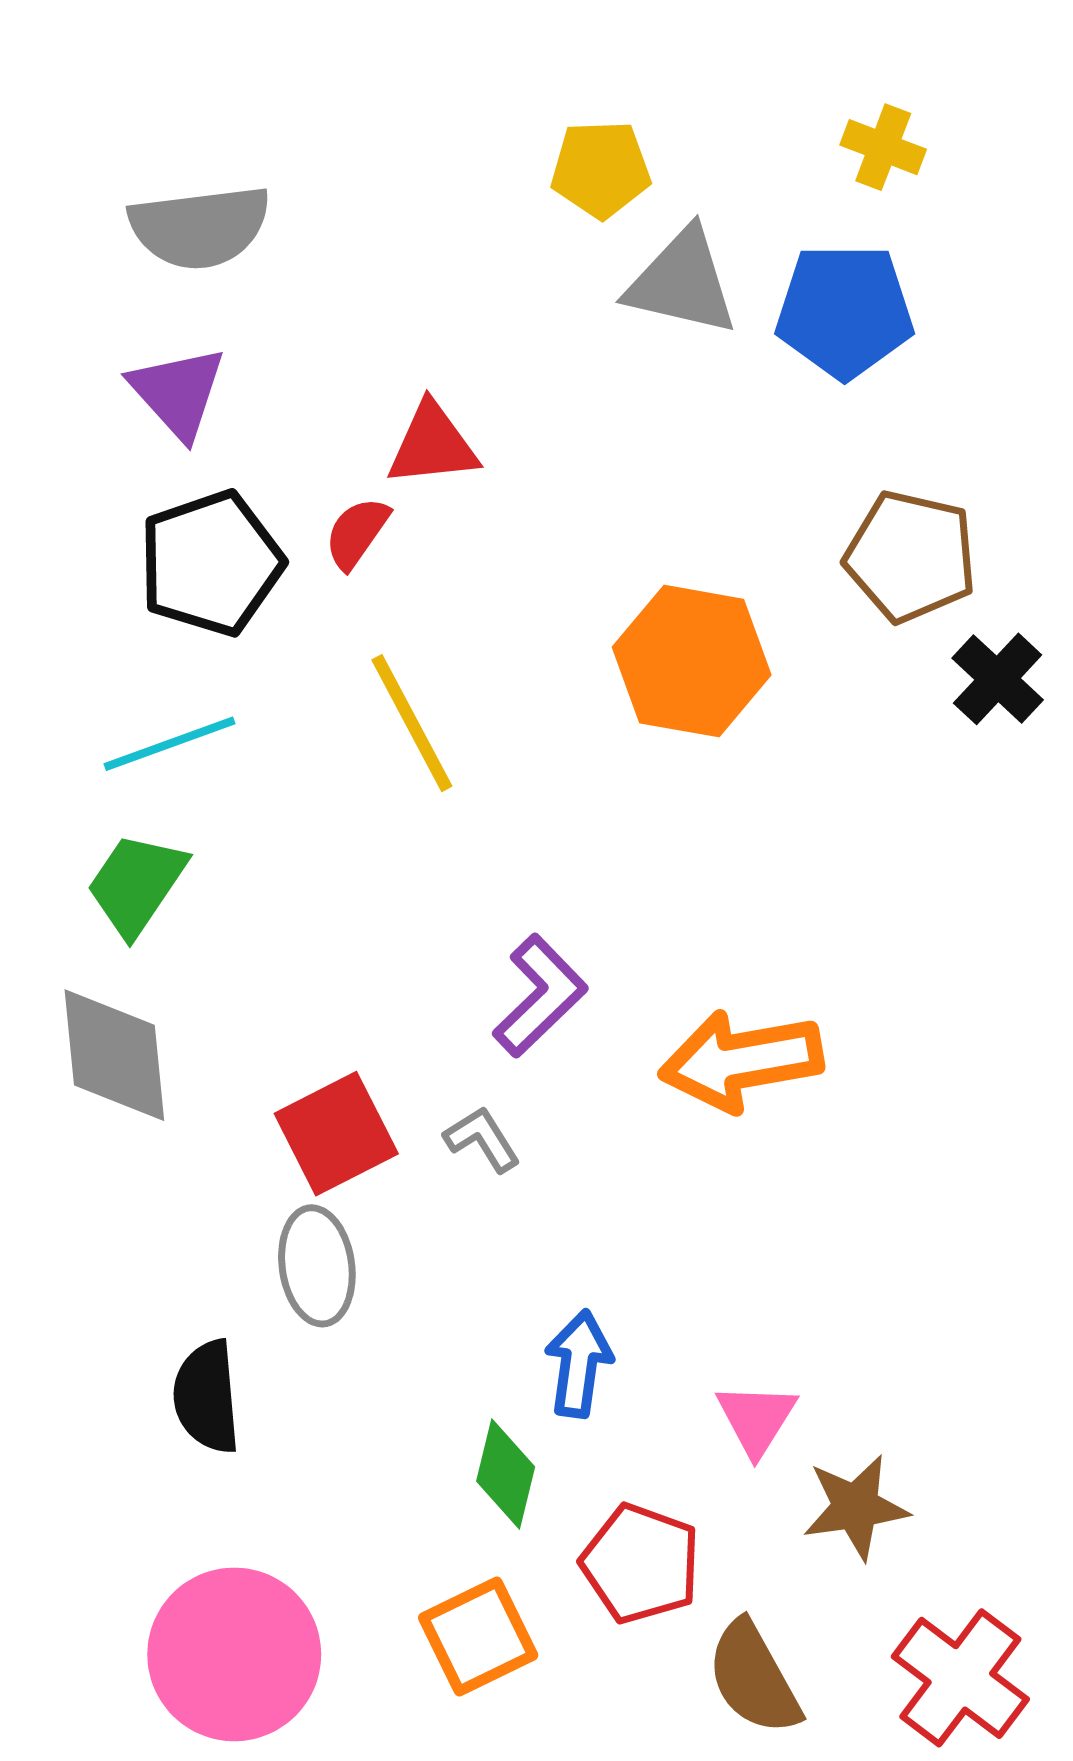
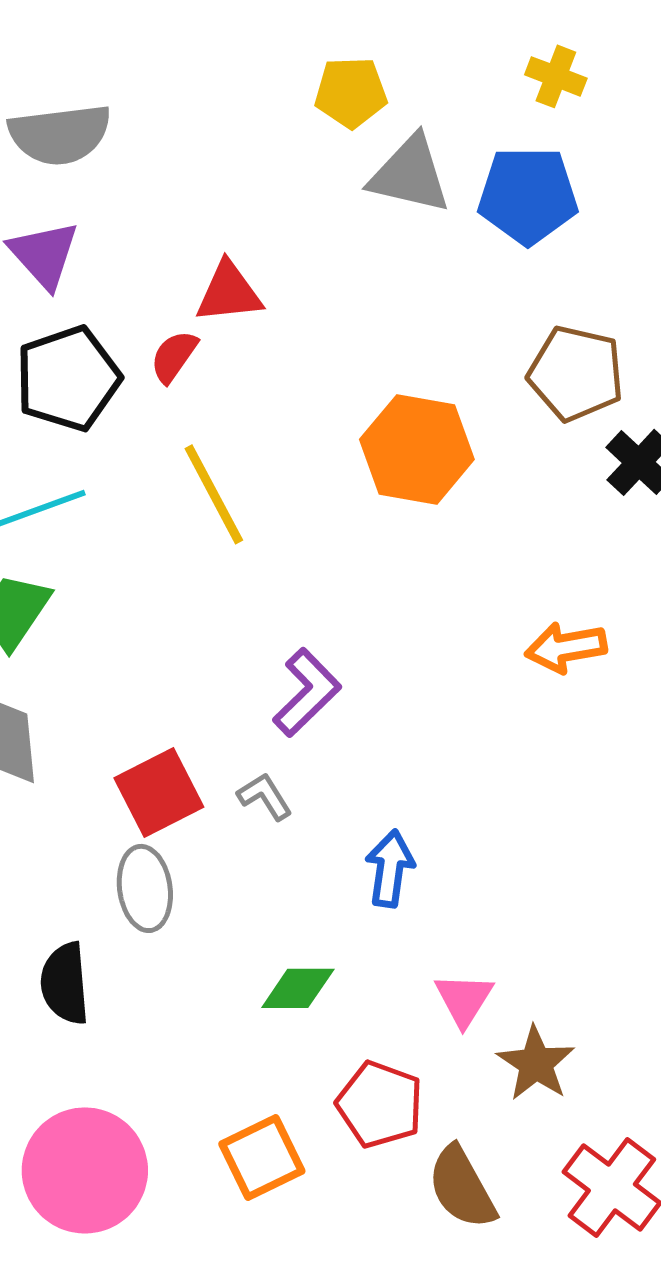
orange arrow: (741, 1061) -> (566, 647), moved, size x0.7
blue arrow: (579, 1364) -> (390, 868), moved
green diamond: (506, 1474) -> (298, 988), moved, turned 76
brown star: (856, 1507) -> (536, 1063), turned -30

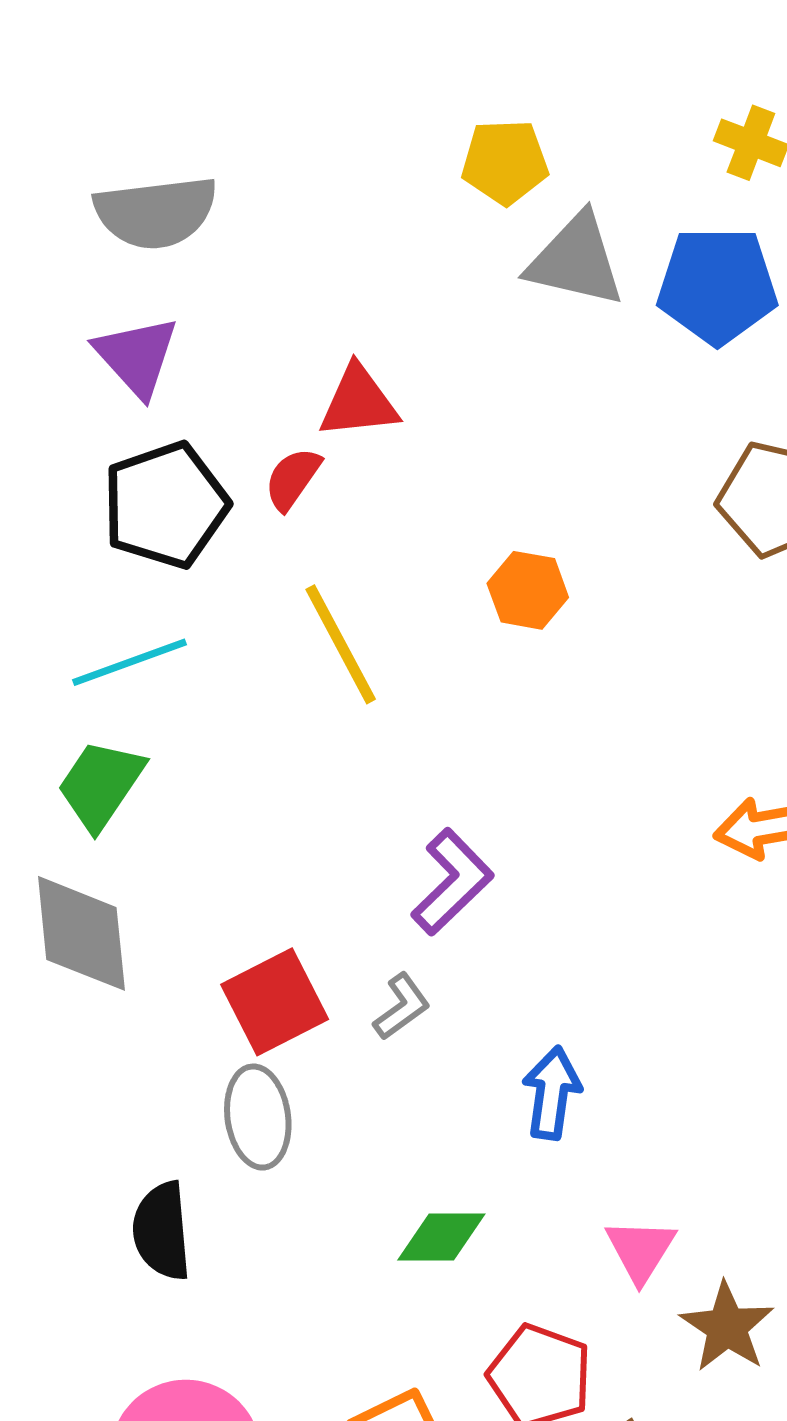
orange hexagon: (417, 449) -> (528, 590), moved, size x0.6
gray L-shape: (265, 796) -> (402, 1007), turned 86

